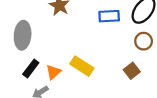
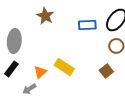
black rectangle: (31, 68) -> (11, 69), moved

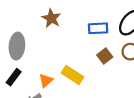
brown square: (106, 71) -> (105, 56), moved

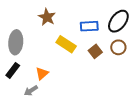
yellow rectangle: (73, 75) -> (66, 44), moved

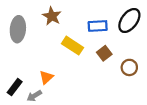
gray ellipse: (16, 42) -> (18, 29), moved
brown circle: (118, 47) -> (129, 67), moved
black rectangle: (13, 70) -> (15, 87), moved

